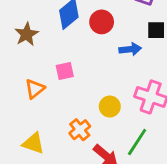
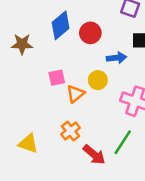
brown star: (27, 34) -> (22, 44), turned 30
orange triangle: (35, 89) -> (75, 94), moved
yellow circle: (110, 107) -> (98, 80), moved

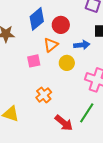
orange triangle: (75, 94) -> (51, 45), moved
orange cross: (70, 131) -> (44, 95), moved

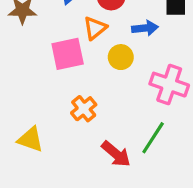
pink square: (34, 61) -> (68, 54), size x1.5

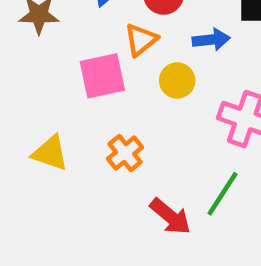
yellow triangle: (30, 139) -> (50, 153), moved

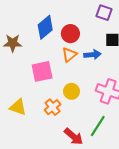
orange triangle: (141, 40) -> (69, 55), moved
yellow circle: (177, 80) -> (71, 91), moved

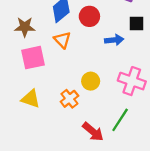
orange triangle: (69, 55) -> (62, 40), moved, turned -35
pink square: (42, 71) -> (33, 58), moved

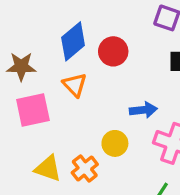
blue arrow: (114, 40) -> (143, 110), moved
yellow triangle: (31, 99) -> (48, 168), moved

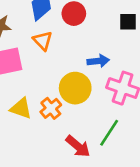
yellow circle: (115, 143) -> (75, 88), size x1.5

